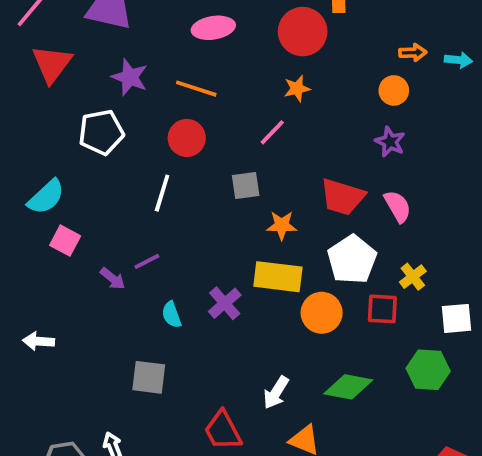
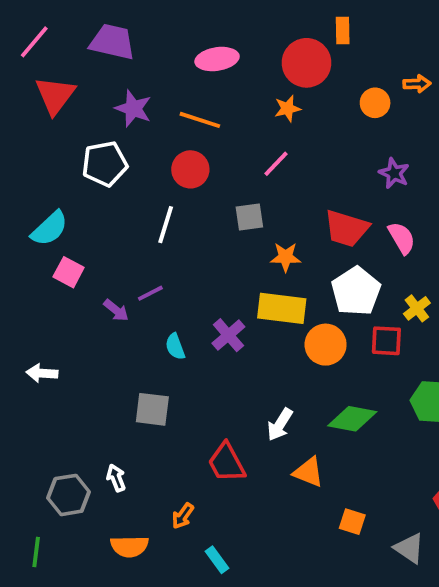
orange star: (297, 89) -> (287, 109), moved
orange circle: (394, 90) -> (375, 103), moved

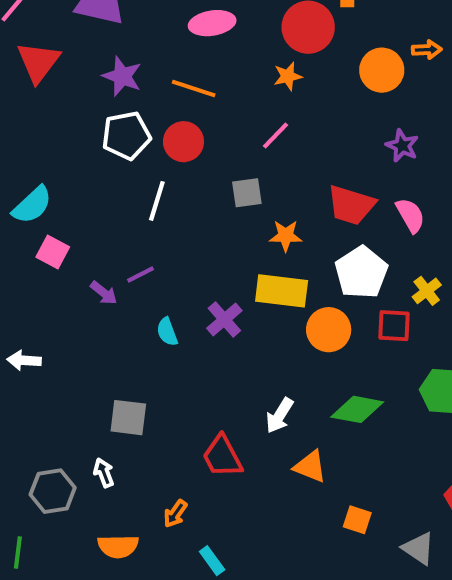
orange circle: (375, 103) -> (382, 70), size x1.4
white pentagon: (105, 164) -> (126, 136), moved
gray square: (152, 409) -> (128, 418), moved

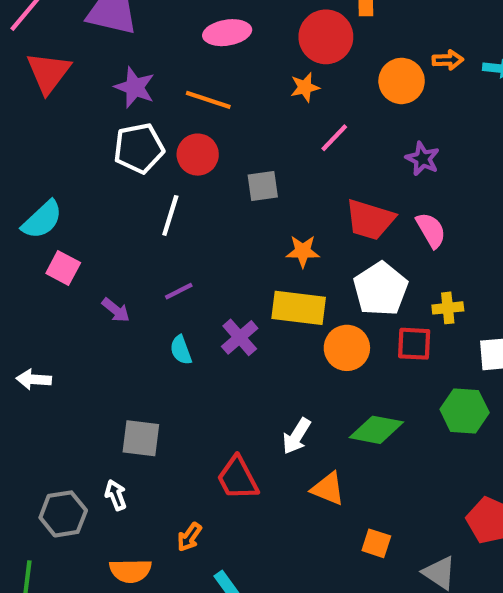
pink line: (275, 136) -> (334, 138), moved
gray square: (247, 193) -> (263, 186), moved
purple line: (141, 275) -> (179, 291), moved
yellow cross: (427, 291) -> (448, 308), turned 32

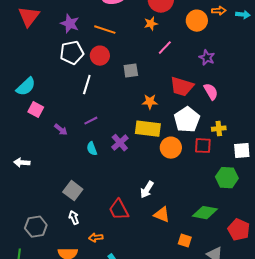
green diamond: (376, 430) -> (205, 213), moved
gray square: (141, 438) -> (73, 191), turned 30
white arrow: (116, 495) -> (74, 218), moved
orange arrow: (189, 537) -> (96, 238), turned 48

